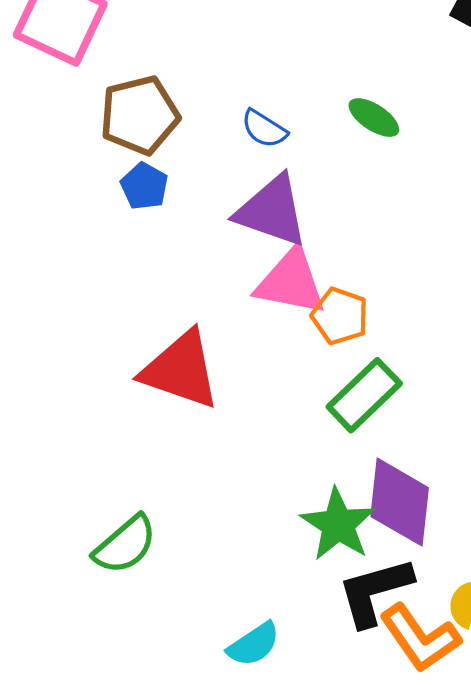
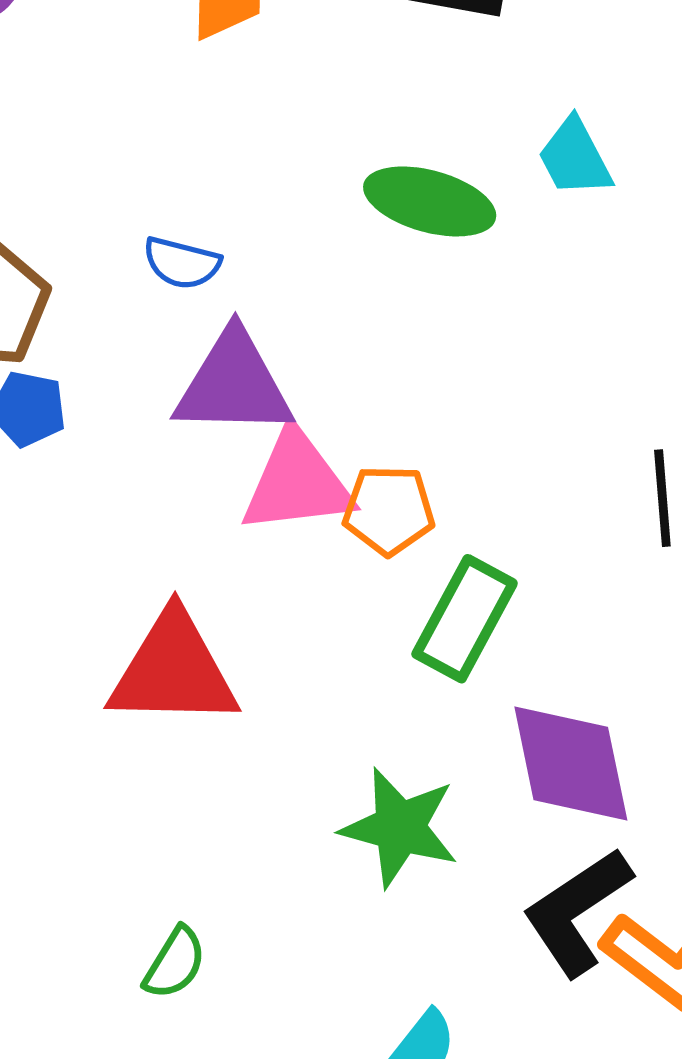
green ellipse: (374, 118) -> (430, 201), moved, size x1.5
green star: (338, 525) -> (400, 827), moved
green semicircle: (125, 545) -> (175, 963), size x0.7

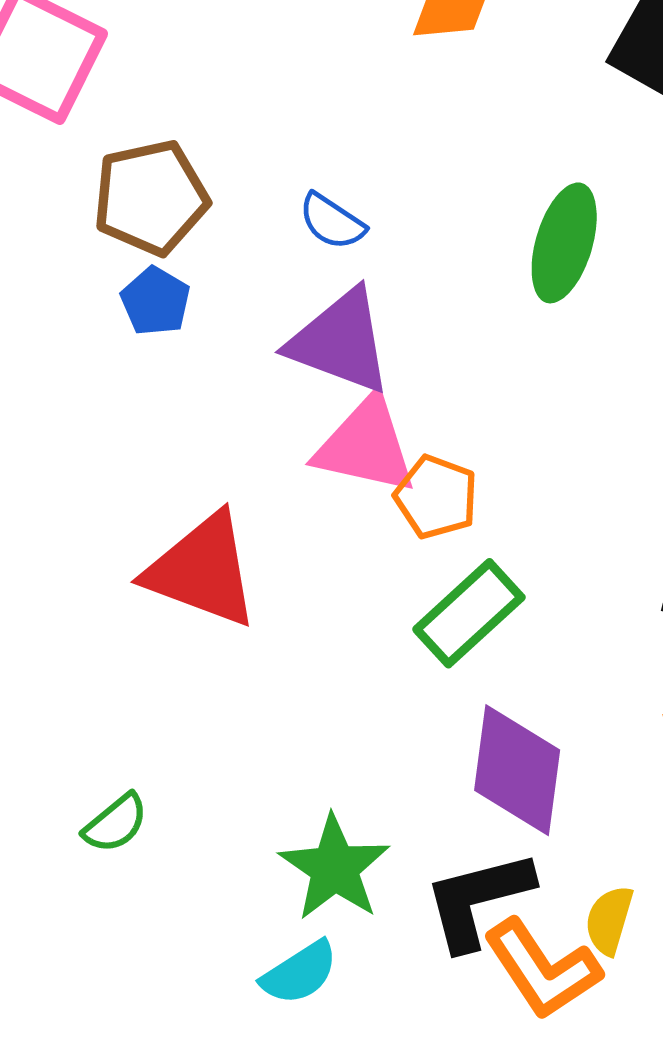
green ellipse: (430, 201) -> (564, 243), turned 72
green star: (400, 827) -> (335, 868), moved

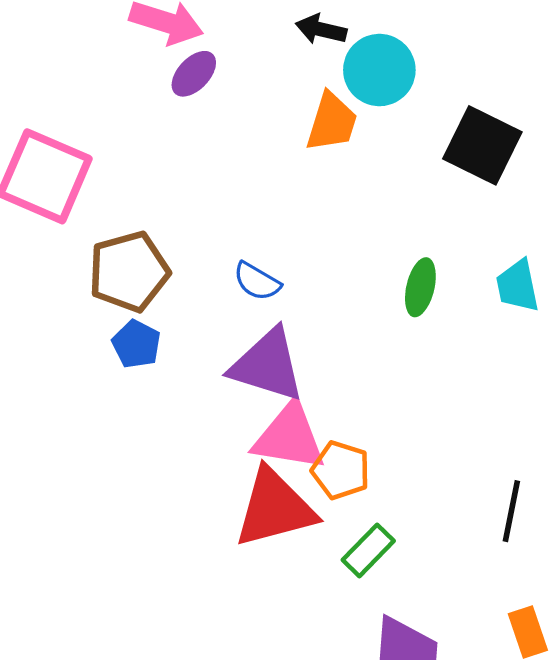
green ellipse: (564, 243) -> (420, 287), size x0.7
red triangle: (202, 570) -> (275, 508), moved, turned -32
green rectangle: (469, 613) -> (368, 550), size x0.7

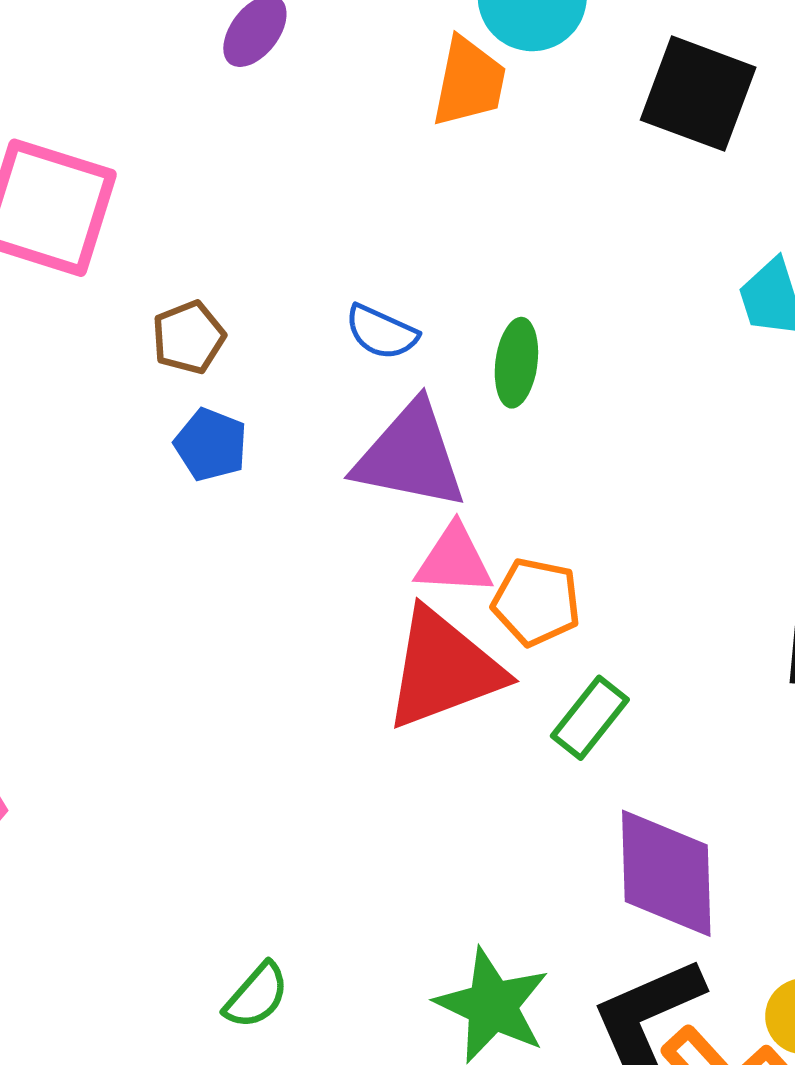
brown pentagon: (129, 272) -> (189, 337), size x0.6
green ellipse: (420, 287) -> (516, 363), moved
pink triangle: (289, 437) -> (454, 560), size x0.7

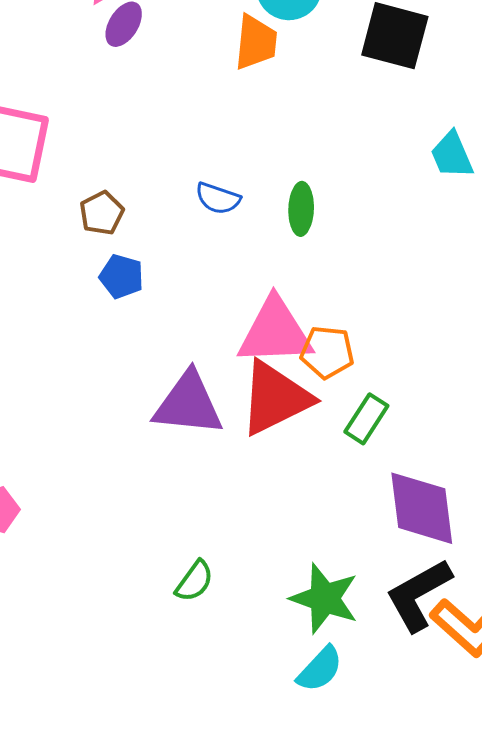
purple triangle: (410, 456) -> (188, 404), moved
pink triangle: (454, 560) -> (275, 332), size x1.6
green semicircle: (256, 996) -> (194, 581), moved

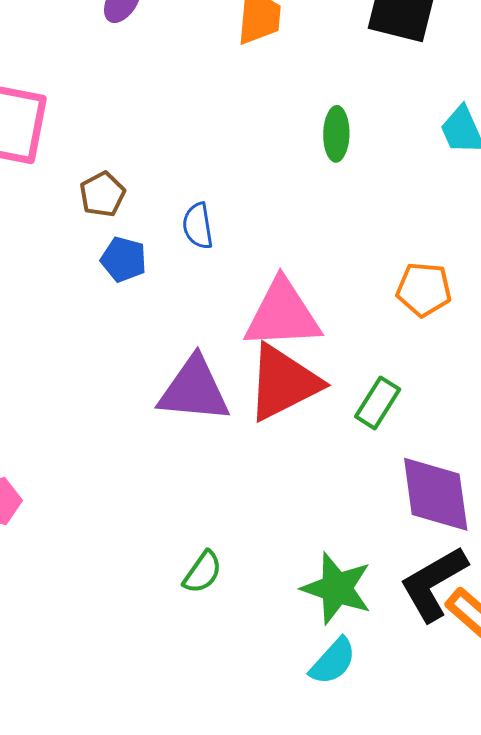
blue semicircle: (218, 198) -> (198, 226), moved, turned 63
green ellipse: (301, 209) -> (336, 134), moved
orange pentagon: (327, 352) -> (424, 289), moved

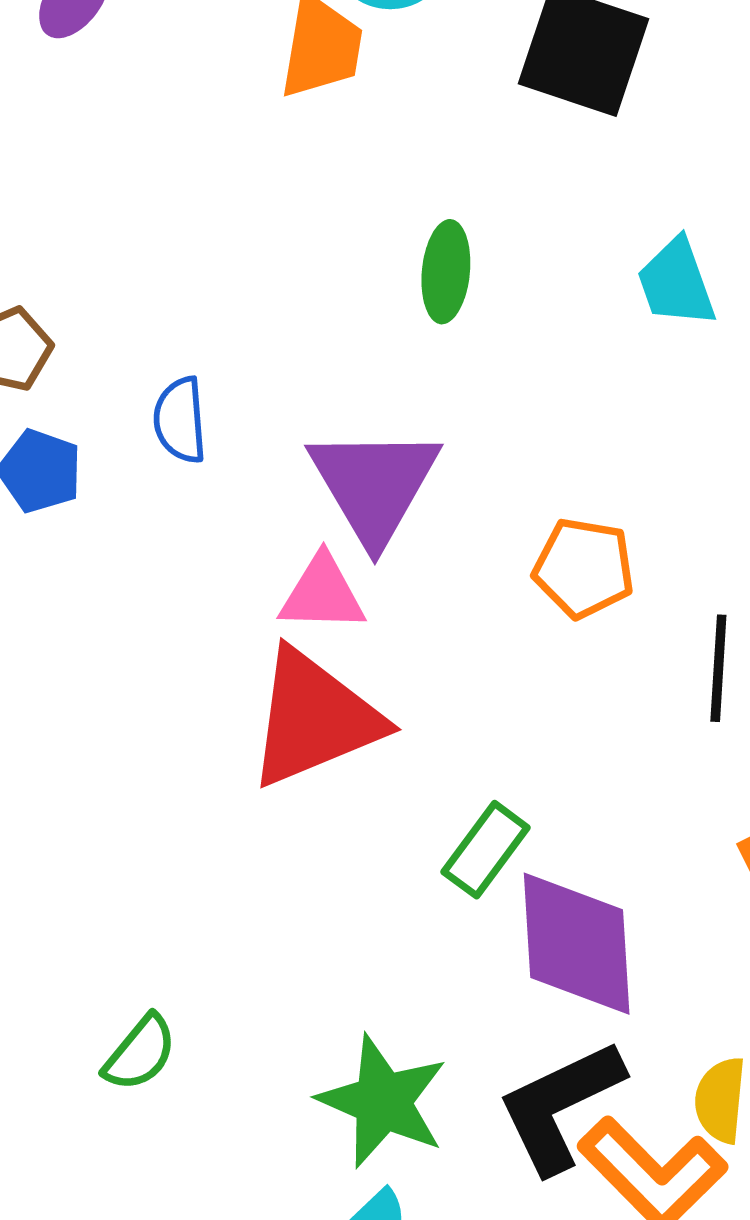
pink triangle: (283, 314) -> (322, 594), size x0.6
purple triangle: (194, 390) -> (374, 485), moved, turned 50
green rectangle: (378, 403) -> (486, 850), moved

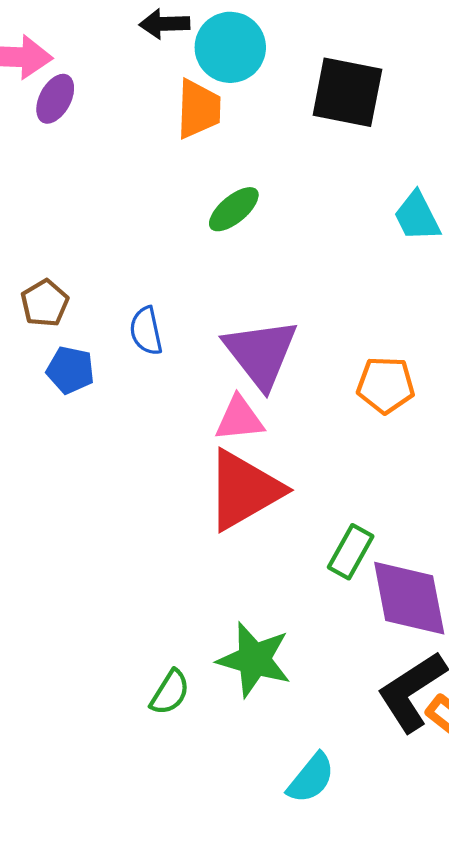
green ellipse: (446, 272) -> (234, 209), moved, turned 52
green star: (383, 1101) -> (254, 660), moved

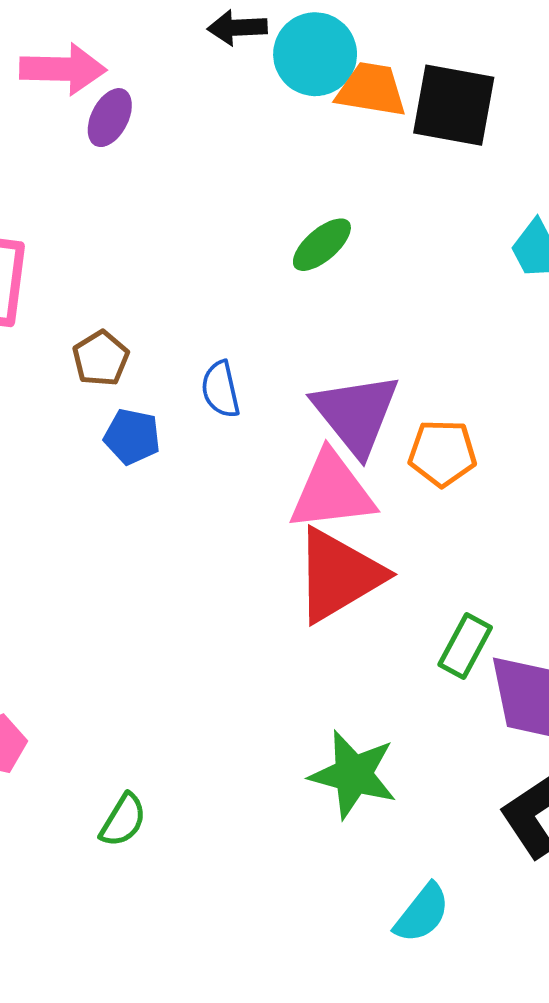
orange trapezoid: (198, 109) -> (371, 90), moved, turned -82
orange pentagon: (386, 385) -> (442, 453), moved
pink triangle: (239, 419) -> (332, 491), size x1.5
green semicircle: (170, 692) -> (123, 820), moved

